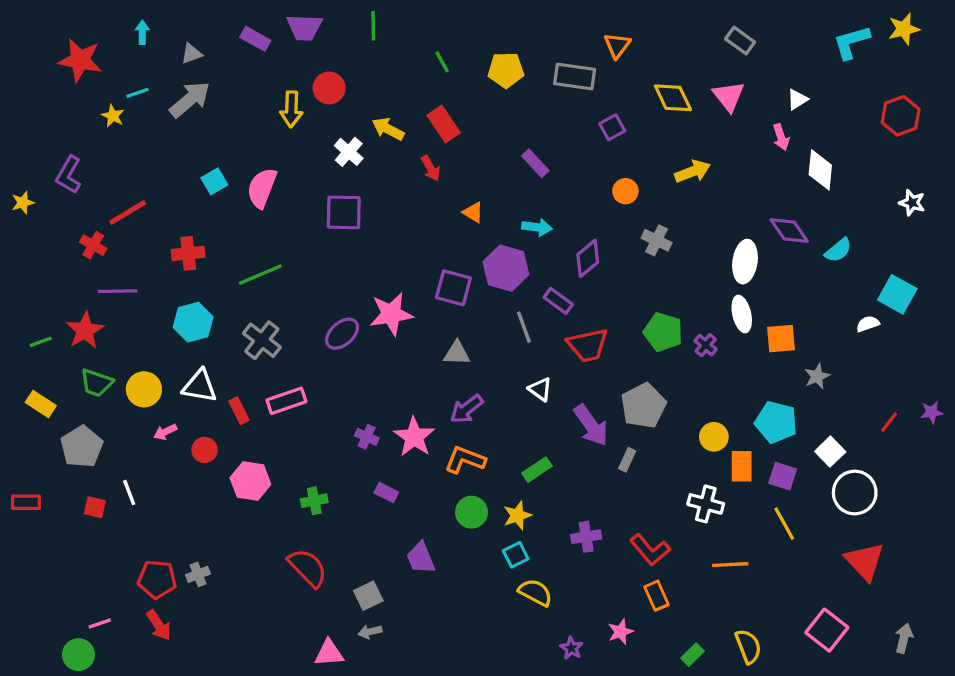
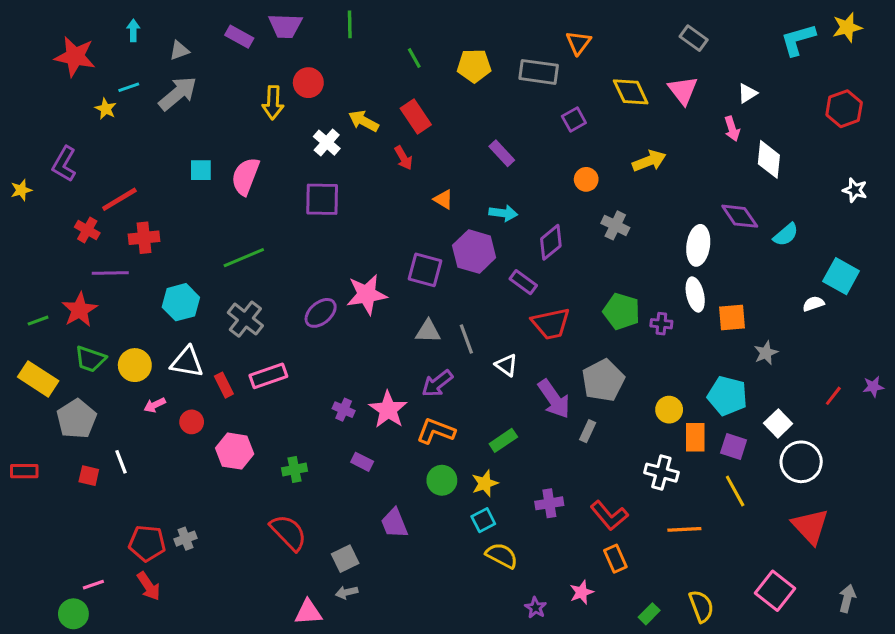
cyan square: (214, 181) -> (201, 170), turned 30
red cross: (188, 253) -> (144, 238), moved
gray line: (524, 327) -> (466, 339), moved
purple cross: (706, 345) -> (661, 324), turned -35
yellow rectangle: (41, 404) -> (38, 379), size x1.4

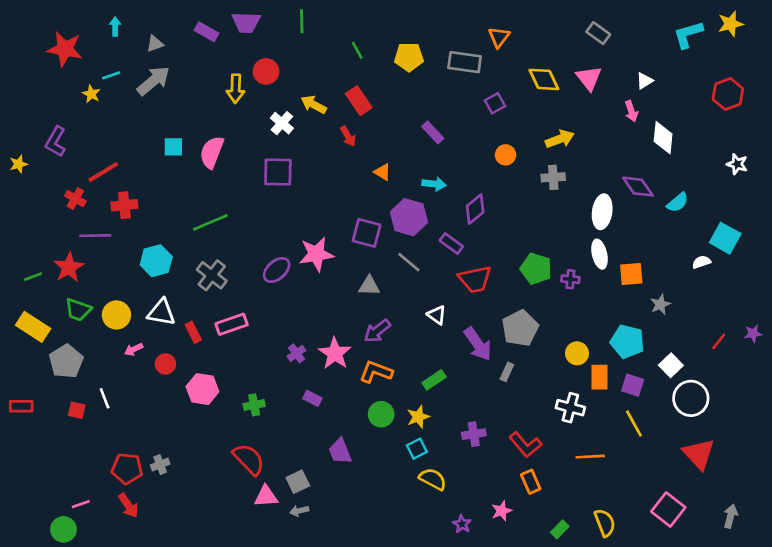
gray cross: (615, 225) -> (553, 177), moved, turned -30
gray line: (466, 339) -> (409, 262), moved, turned -30
purple cross: (344, 410) -> (296, 353), turned 30
pink triangle: (308, 612) -> (266, 496), moved

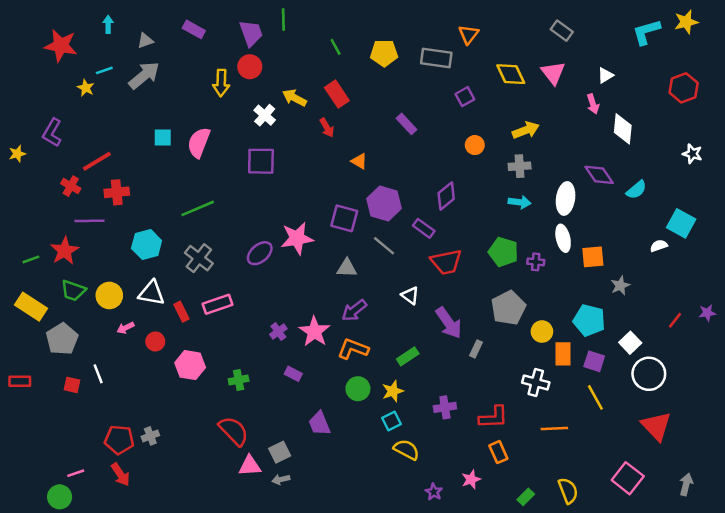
purple trapezoid: (246, 23) -> (251, 33), moved, turned -112
cyan arrow: (434, 184) -> (520, 202), moved
gray pentagon: (520, 328) -> (508, 308), moved
red L-shape: (525, 445) -> (493, 417), turned -52

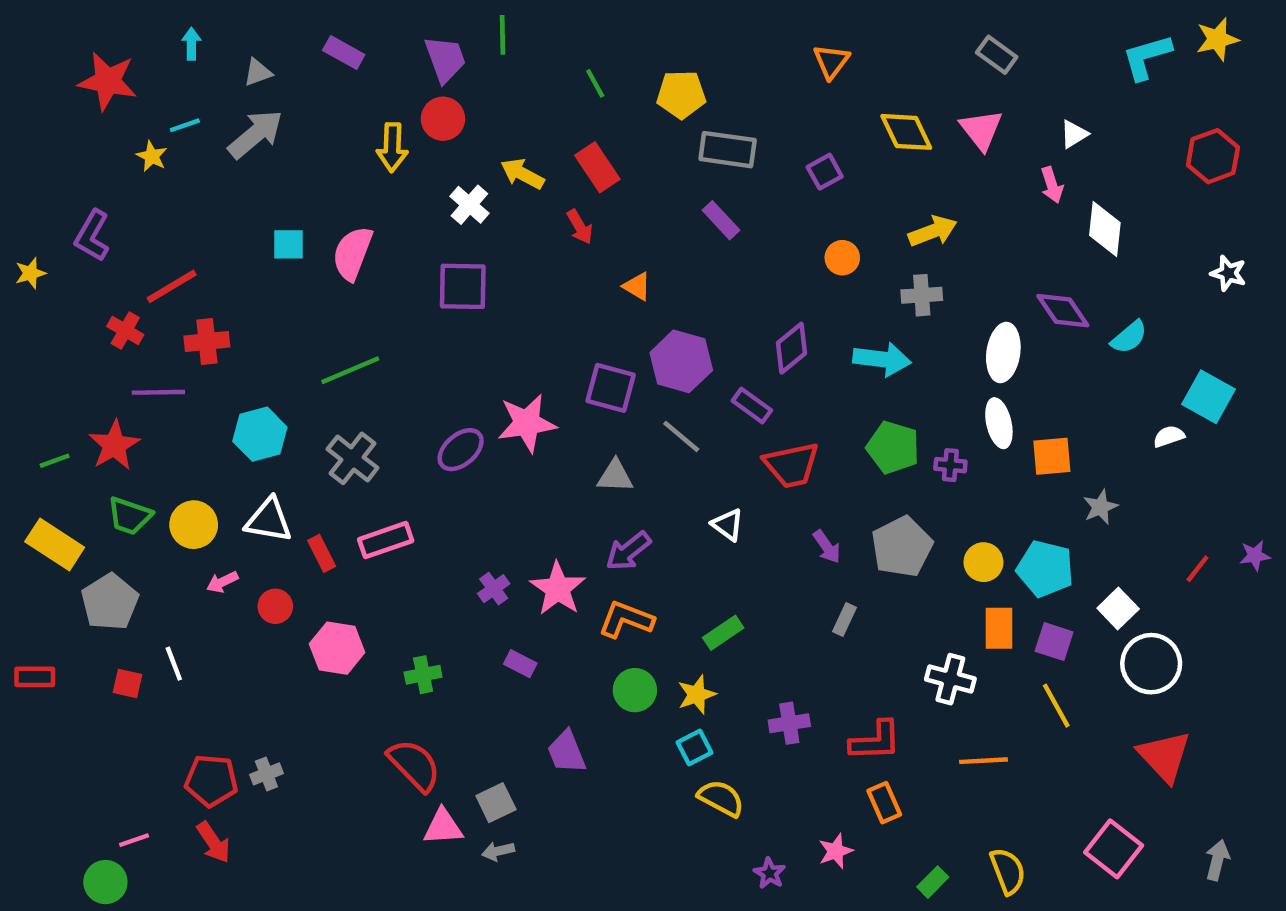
gray rectangle: (436, 58) -> (728, 150), moved
cyan arrow: (520, 202) -> (882, 359), moved, size x1.4
purple arrow: (449, 323) -> (827, 547), moved, size x0.6
yellow circle: (542, 332) -> (983, 562), moved

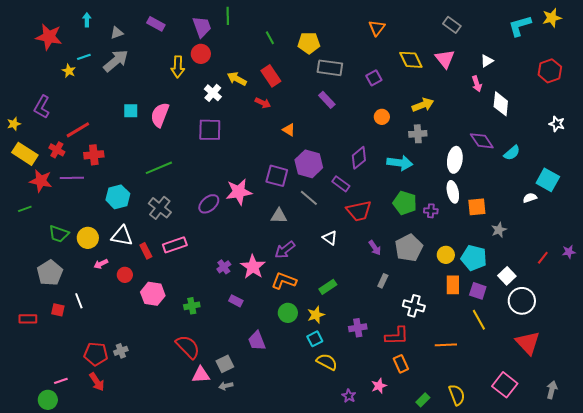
red arrow: (580, 227) -> (263, 103), turned -35
red star: (114, 445) -> (41, 181), moved, turned -30
yellow rectangle: (55, 544) -> (25, 154), moved
red rectangle: (35, 677) -> (28, 319), moved
white cross: (950, 679) -> (414, 306), moved

